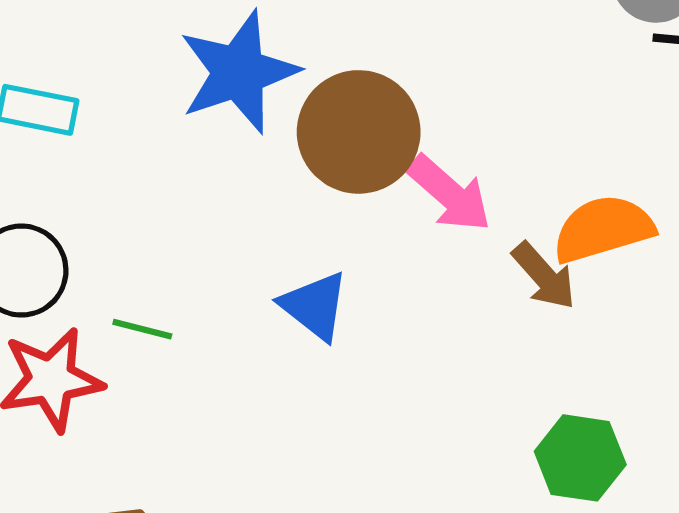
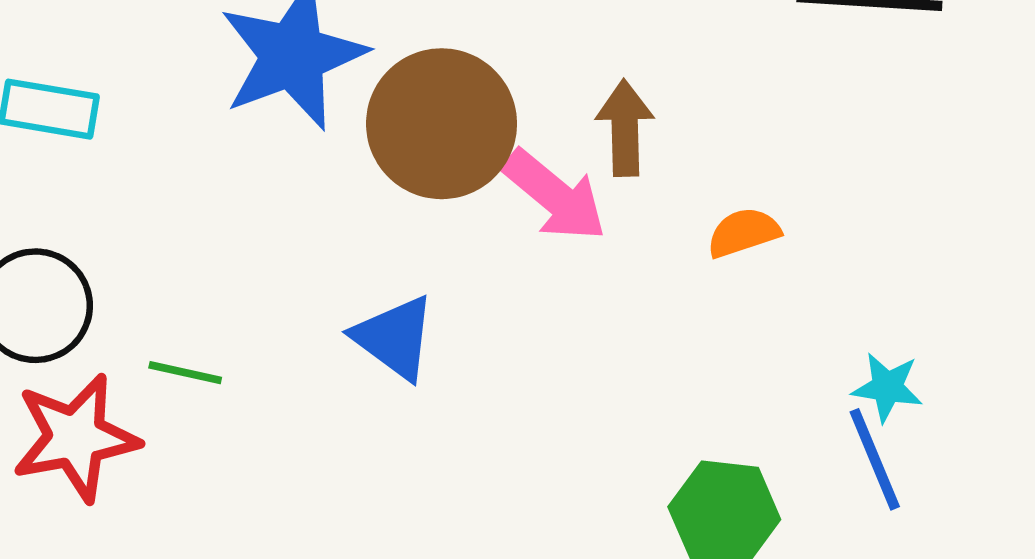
orange semicircle: (603, 229) -> (744, 233), size x0.6
brown arrow: (544, 276) -> (625, 128), moved, turned -138

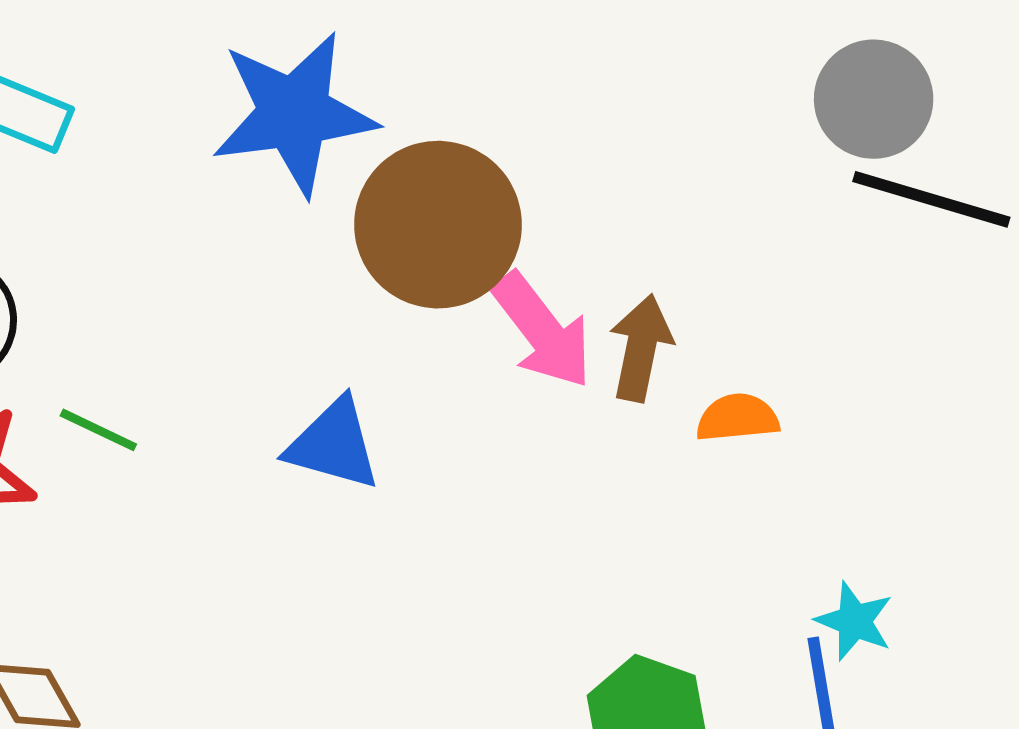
brown arrow: (625, 128) -> (641, 348), moved
blue triangle: (394, 338) -> (334, 444), turned -34

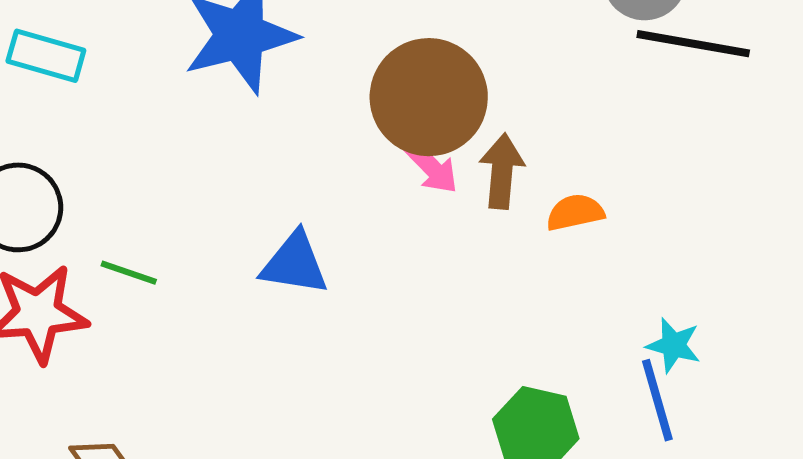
brown circle: (438, 225) -> (429, 97), moved
pink arrow: (542, 331) -> (431, 167), size x0.7

